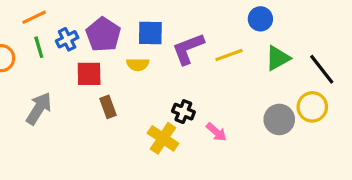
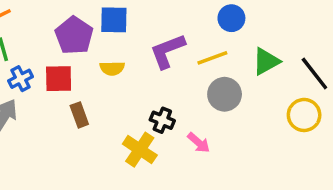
blue circle: (260, 19) -> (231, 18), moved
blue square: (150, 33) -> (114, 20), moved
blue cross: (67, 39) -> (21, 79), moved
gray circle: (279, 119) -> (225, 94), moved

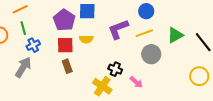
blue circle: (231, 18) -> (146, 11), moved
red square: (59, 79) -> (65, 45), moved
yellow circle: (304, 115) -> (199, 76), moved

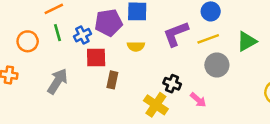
purple pentagon: (64, 20) -> (109, 23), turned 30
blue cross: (33, 45) -> (82, 35), moved
red square: (65, 45) -> (96, 58), moved
brown rectangle: (67, 66) -> (112, 80), turned 32

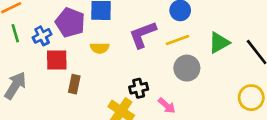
purple pentagon: (109, 23) -> (70, 22), turned 30
black cross: (172, 84) -> (139, 88), turned -35

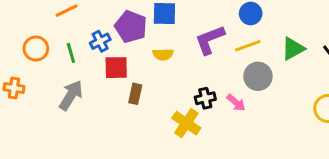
green line: (15, 33) -> (71, 53), moved
pink arrow: (167, 106) -> (236, 103), moved

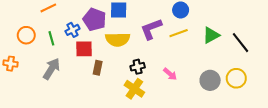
yellow semicircle: (163, 54) -> (118, 39), size x1.6
gray circle: (258, 76) -> (210, 80), moved
black cross: (205, 98) -> (138, 67), moved

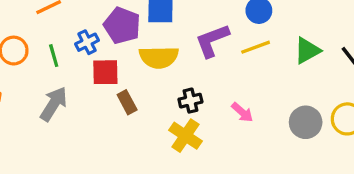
brown rectangle: (98, 68) -> (127, 102), turned -40

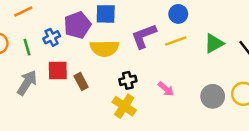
purple pentagon: (122, 25) -> (77, 25), turned 30
red square: (105, 72) -> (58, 70), moved

